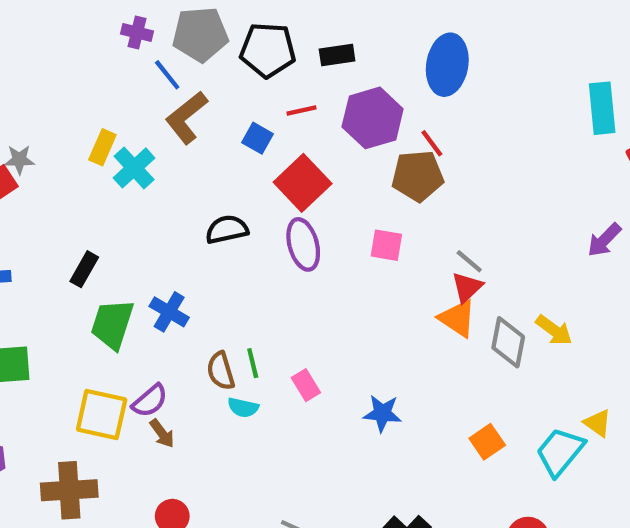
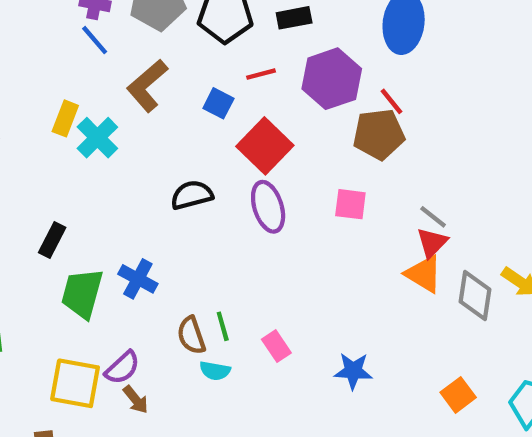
blue line: (167, 75) -> (95, 40), moved

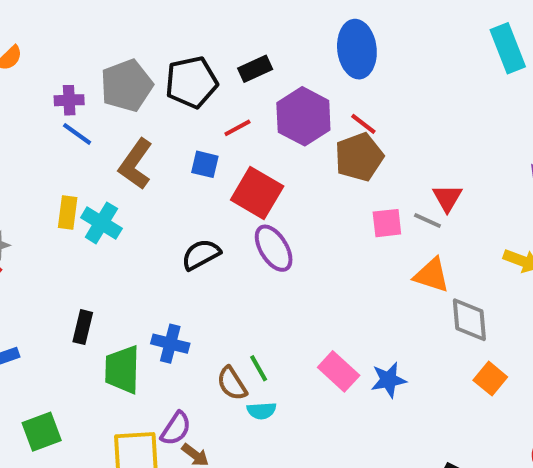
pink square: (350, 204) -> (387, 223), moved
red triangle: (432, 243) -> (447, 198), moved
gray diamond: (475, 296) -> (469, 320), moved
pink rectangle: (276, 346) -> (339, 371), moved, size x1.4

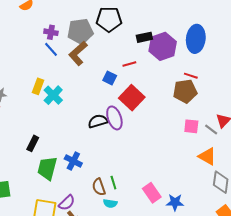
black pentagon: (191, 82) -> (109, 19), moved
purple hexagon: (303, 116) -> (163, 46), moved
red line: (363, 124) -> (191, 76), turned -32
brown L-shape: (136, 164) -> (78, 53), moved
purple ellipse: (274, 248) -> (114, 118), moved

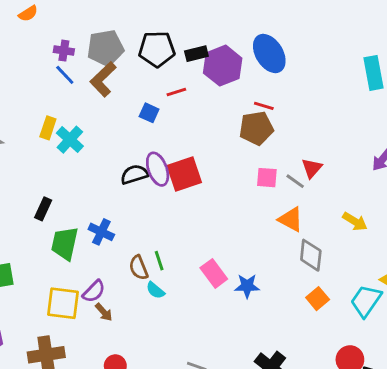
black pentagon: (109, 19) -> (157, 49), moved
blue ellipse: (196, 39) -> (269, 53), turned -36
red square: (132, 98) -> (184, 174), moved, turned 30
cyan semicircle: (110, 203) -> (155, 290), turned 32

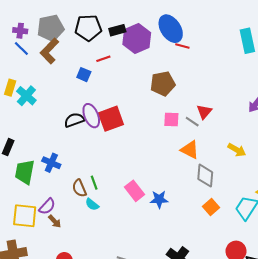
red line: (264, 106) -> (182, 46), moved

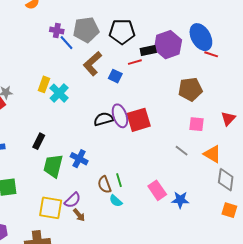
black rectangle: (117, 30) -> (148, 50), moved
blue line: (21, 49) -> (67, 43), moved
brown L-shape: (49, 51) -> (92, 64), moved
gray line: (192, 122) -> (182, 151), moved
orange square: (211, 207) -> (229, 210), turned -35

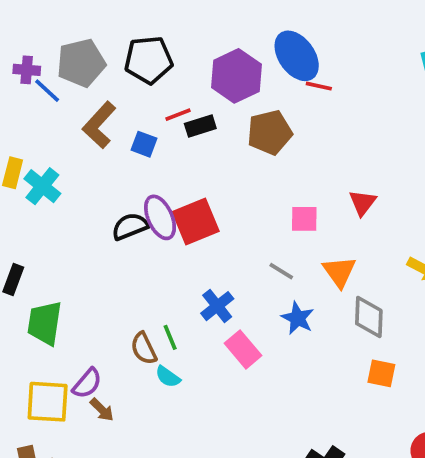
black rectangle: (148, 50) -> (200, 126), moved
brown pentagon: (190, 89) -> (270, 132), moved
orange triangle: (212, 154) -> (339, 272), turned 30
blue cross: (79, 159) -> (217, 306), moved, turned 30
blue star: (180, 200) -> (298, 318), moved, turned 30

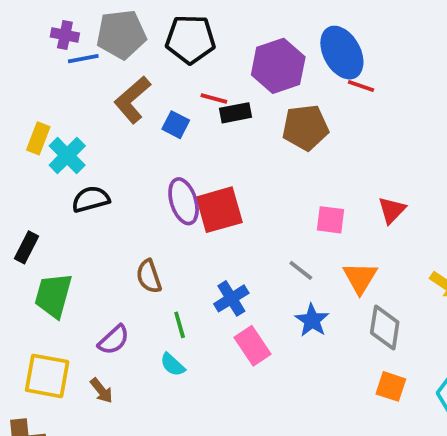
blue line: (47, 91) -> (83, 59), turned -60
red line: (178, 115) -> (214, 98), turned 30
black semicircle: (130, 226) -> (91, 199), moved
brown semicircle: (144, 348) -> (149, 276), moved
purple semicircle: (87, 383) -> (114, 340), moved

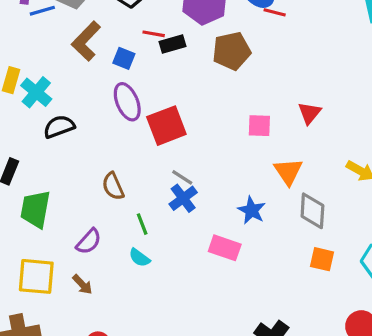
purple ellipse: (184, 201) -> (127, 102), moved
gray line: (301, 270) -> (182, 177), moved
pink rectangle: (253, 346) -> (225, 248), moved, turned -32

